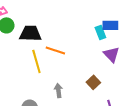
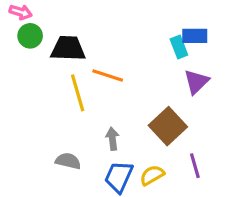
purple triangle: (111, 54) -> (196, 82), turned 30
brown square: (93, 82) -> (168, 126), size x1.6

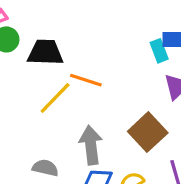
yellow line: (78, 93) -> (55, 98), turned 60
gray arrow: (112, 139) -> (91, 145), size x1.6

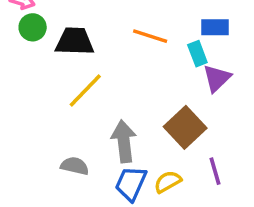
cyan rectangle: (159, 51) -> (197, 54), moved
orange line: (86, 80) -> (150, 36), moved

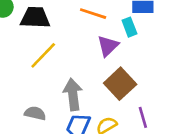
purple triangle: (217, 78) -> (108, 46), moved

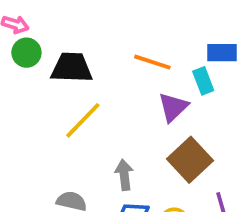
gray arrow: (73, 94) -> (124, 175), size x0.7

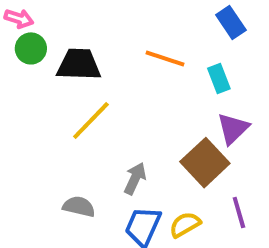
blue rectangle: (222, 53) -> (231, 22), moved, turned 56
purple triangle: (173, 107) -> (233, 129), moved
gray arrow: (124, 175) -> (135, 179), turned 32

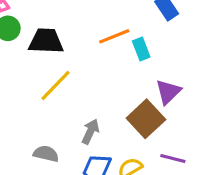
orange line: (165, 58) -> (114, 36), turned -40
cyan rectangle: (219, 79) -> (141, 49), moved
purple line: (239, 213) -> (173, 158), turned -60

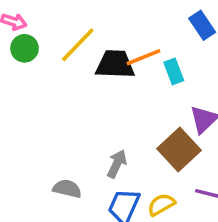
black trapezoid: (46, 41) -> (115, 64), moved
yellow line: (55, 85) -> (78, 45), moved

